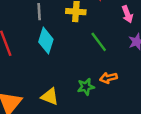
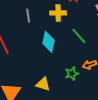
cyan diamond: (46, 41) -> (48, 42), moved

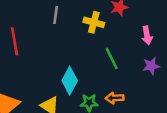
cyan diamond: (48, 42) -> (70, 81), moved

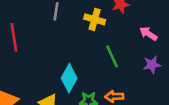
pink arrow: (147, 35) -> (148, 34), turned 132

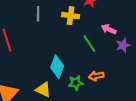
pink arrow: (148, 34) -> (109, 29), moved

